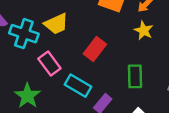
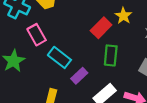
red rectangle: (95, 49) -> (101, 28), moved

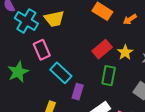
yellow star: (123, 16) -> (125, 52), moved
purple rectangle: (79, 76) -> (78, 92), turned -35

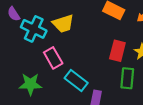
red rectangle: (102, 49) -> (117, 51), turned -30
green star: (18, 72) -> (30, 84), turned 30

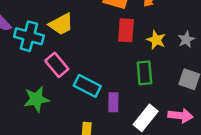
red rectangle: (117, 51) -> (126, 30), moved

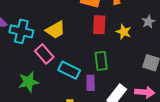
yellow trapezoid: (61, 24) -> (55, 30), moved
gray star: (186, 39) -> (148, 22), moved
green rectangle: (144, 73) -> (101, 61), moved

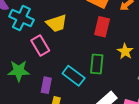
yellow star: (124, 32) -> (125, 51), moved
cyan rectangle: (69, 70) -> (74, 76), moved
purple rectangle: (91, 83) -> (46, 85), moved

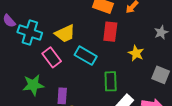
green rectangle: (97, 64) -> (111, 81), moved
cyan rectangle: (74, 76) -> (86, 56), moved

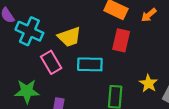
yellow star: (136, 53) -> (148, 83), moved
cyan rectangle: (86, 56) -> (90, 64), turned -35

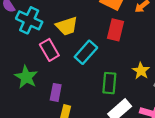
cyan rectangle: (90, 64) -> (86, 52), turned -50
green star: (27, 91) -> (26, 77), turned 30

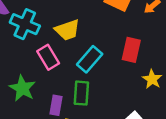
red rectangle: (116, 30) -> (131, 50), moved
green rectangle: (109, 83) -> (81, 93), moved

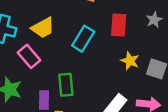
red rectangle: (131, 50) -> (119, 25), moved
cyan rectangle: (90, 59) -> (83, 39), moved

